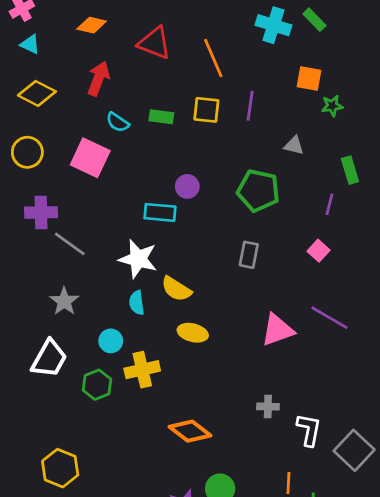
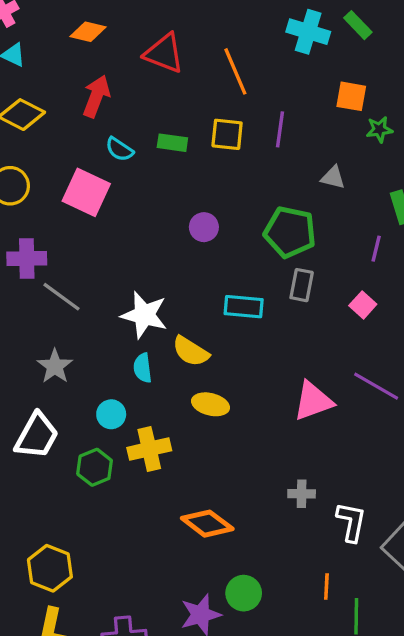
cyan rectangle: (160, 212) -> (244, 307), moved
gray rectangle: (249, 255) -> (302, 285), moved

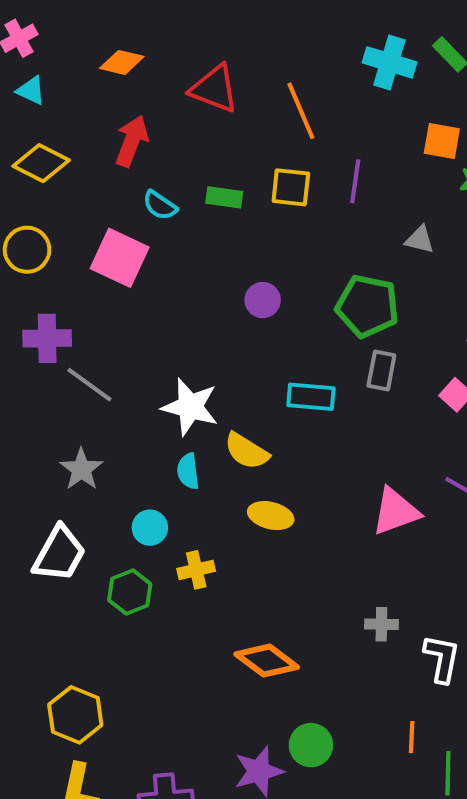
yellow cross: (149, 449) -> (196, 570), size x0.7

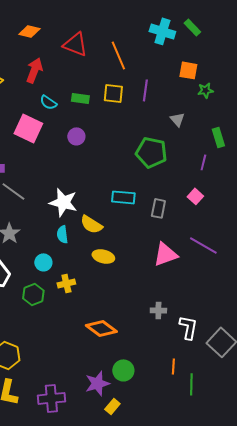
gray triangle: (420, 240) -> (177, 119), turned 35
purple circle: (263, 300) -> (76, 136), moved
gray rectangle: (381, 371) -> (158, 208), moved

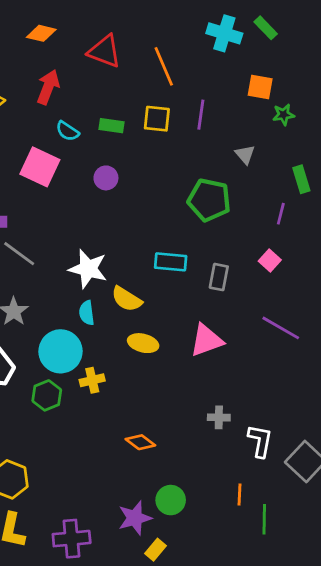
pink triangle: (165, 254) -> (206, 340), moved
cyan circle: (43, 262) -> (61, 351), size x1.8
orange diamond: (101, 328) -> (140, 442), size x0.7

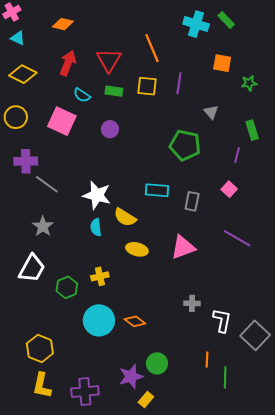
red triangle: (105, 51) -> (109, 60), moved, turned 40
green star: (284, 115) -> (249, 83), moved
cyan circle: (61, 351) -> (99, 320), moved

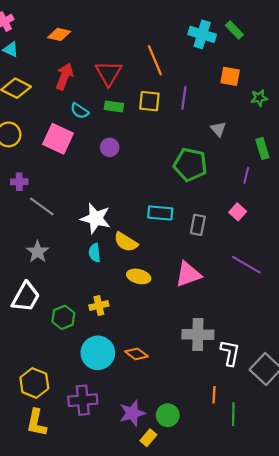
purple cross: (26, 161) -> (19, 182), size x0.7
gray cross: (192, 303) -> (198, 335), size x1.8
green circle: (157, 363) -> (168, 415), moved
purple cross: (85, 392) -> (83, 400), moved

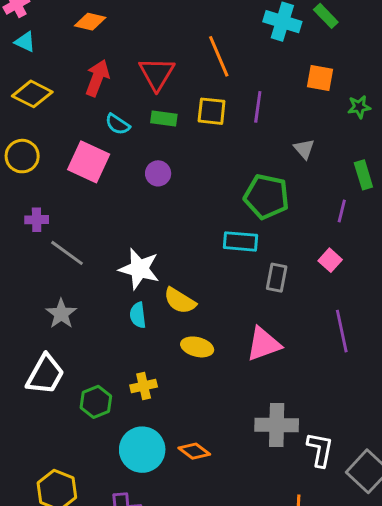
cyan rectangle: (160, 213) -> (240, 241), moved
purple line: (246, 265) -> (342, 331), turned 48

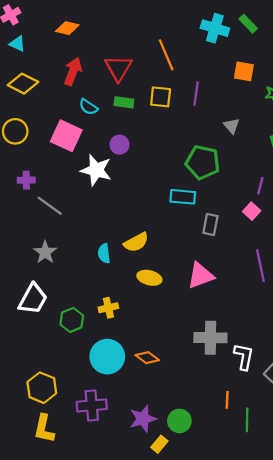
purple line: (342, 211) -> (260, 186), moved
white star: (139, 269) -> (96, 170), moved
yellow semicircle: (180, 301) -> (136, 242), turned -60

